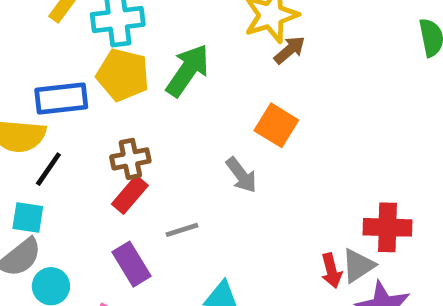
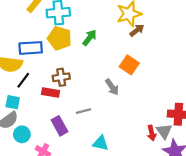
green arrow: (188, 70) -> (89, 38), size x0.7
red rectangle: (130, 195) -> (50, 93), moved, turned 56
gray triangle: (358, 266) -> (164, 131), turned -35

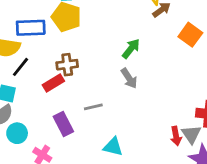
green arrow: (89, 38) -> (131, 49), moved
orange square: (129, 65) -> (190, 35), moved
red rectangle: (50, 93) -> (53, 83), turned -42

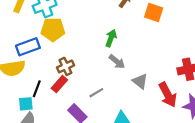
black line: (20, 67) -> (37, 89), moved
gray triangle: (191, 134) -> (140, 81), moved
red arrow: (176, 136) -> (168, 95), size x1.6

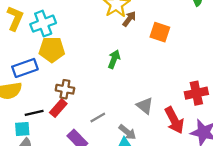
gray arrow: (117, 62) -> (127, 132), moved
brown cross: (65, 66) -> (65, 89), turned 35
black line: (37, 89) -> (34, 113), turned 56

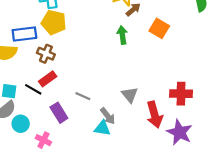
green arrow: (114, 59) -> (122, 35), moved, turned -42
brown cross: (65, 89) -> (46, 54), moved
black line: (34, 113) -> (33, 89), moved, turned 30
gray line: (98, 118) -> (83, 96), turned 42

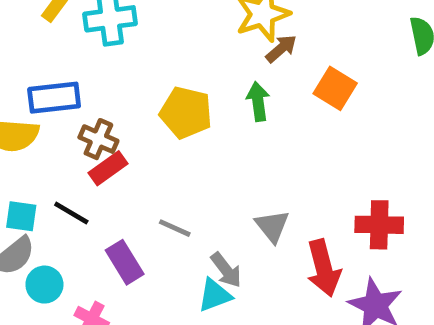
yellow pentagon: (54, 22) -> (186, 113), moved
red rectangle: (48, 79) -> (108, 168), moved
cyan triangle: (102, 128) -> (215, 295), turned -30

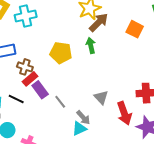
brown arrow: (281, 49) -> (99, 22), size x1.5
orange square: (335, 88) -> (135, 29), moved
gray line: (175, 228) -> (60, 102), turned 32
purple rectangle: (125, 262) -> (40, 90), moved

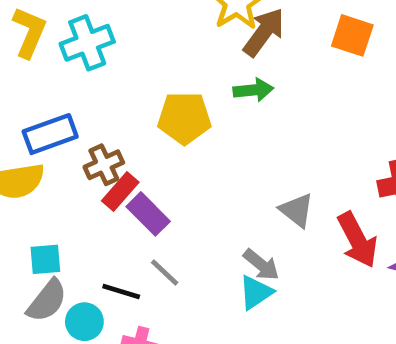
green arrow: (91, 45) -> (253, 90), turned 105
brown cross: (25, 67) -> (104, 165), turned -35
black line: (16, 99) -> (121, 291), moved
gray line: (60, 102) -> (165, 272), moved

